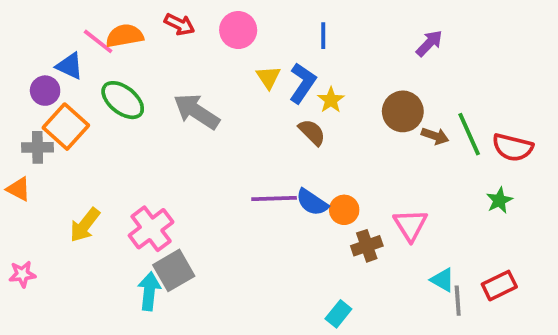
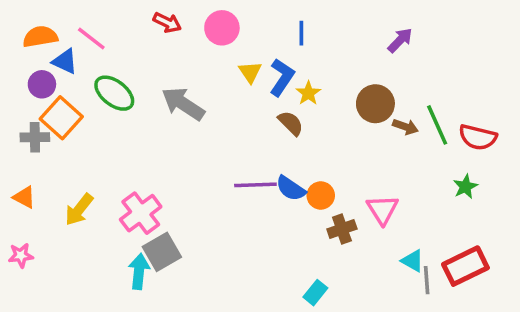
orange semicircle: (125, 36) -> (40, 37), moved
orange triangle: (19, 189) -> (24, 197), moved
red rectangle: (499, 286) -> (465, 266), size x1.4

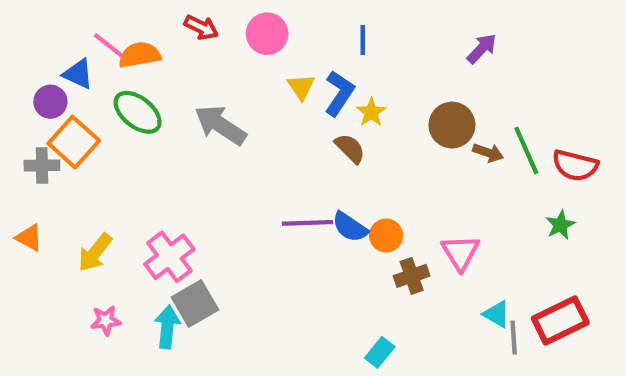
orange semicircle: (40, 37) -> (140, 55), moved
pink star: (21, 255) -> (106, 321), moved

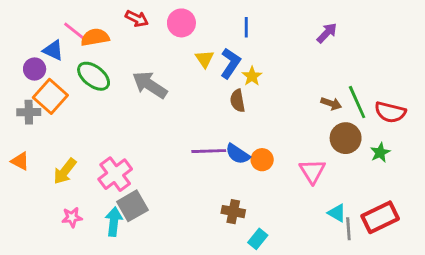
brown circle: (452, 125) -> (346, 138), moved
brown semicircle: (350, 148) -> (238, 101), turned -145
brown cross: (412, 276) -> (233, 212), moved, turned 30

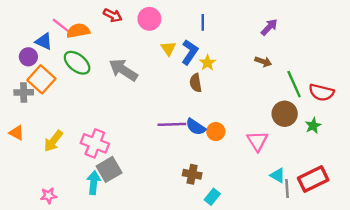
brown arrow: (331, 104) -> (263, 62), moved
pink cross: (115, 174) -> (95, 143), turned -32
pink star: (72, 217) -> (49, 196), moved

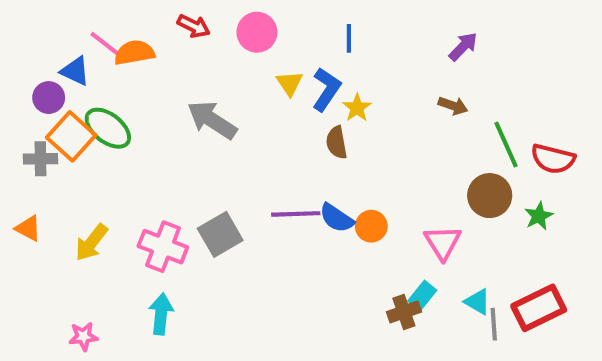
green ellipse: (77, 63) -> (108, 128), moved
gray square: (109, 169) -> (220, 234), moved
brown cross: (192, 174) -> (404, 312), moved, turned -30
cyan rectangle: (212, 197) -> (422, 296), moved

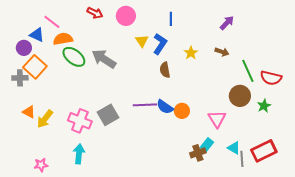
orange semicircle: (134, 53) -> (63, 39), moved
yellow star: (357, 108) -> (191, 53), moved
green ellipse: (108, 128) -> (74, 57), moved
orange triangle: (28, 228) -> (29, 112), moved

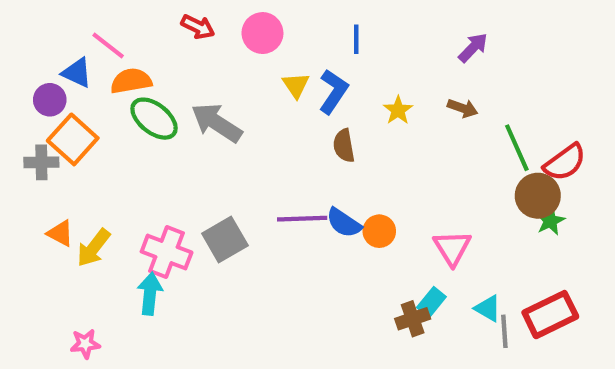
red semicircle: (271, 78) -> (565, 162), turned -50
brown circle: (240, 96) -> (538, 196), moved
cyan arrow: (79, 154) -> (150, 294), moved

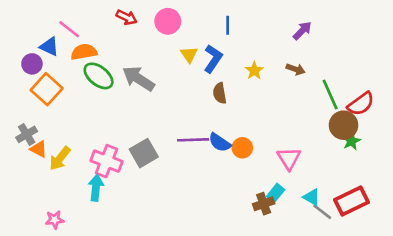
gray cross: (41, 162) -> (27, 134), moved, turned -30
gray line: (504, 331) -> (322, 212), turned -48

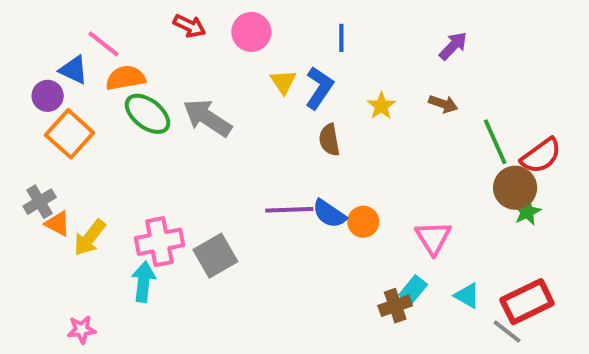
gray square: (144, 153) -> (215, 256), moved
pink cross: (107, 161) -> (159, 242), turned -32
gray line: (322, 212) -> (507, 332), moved

